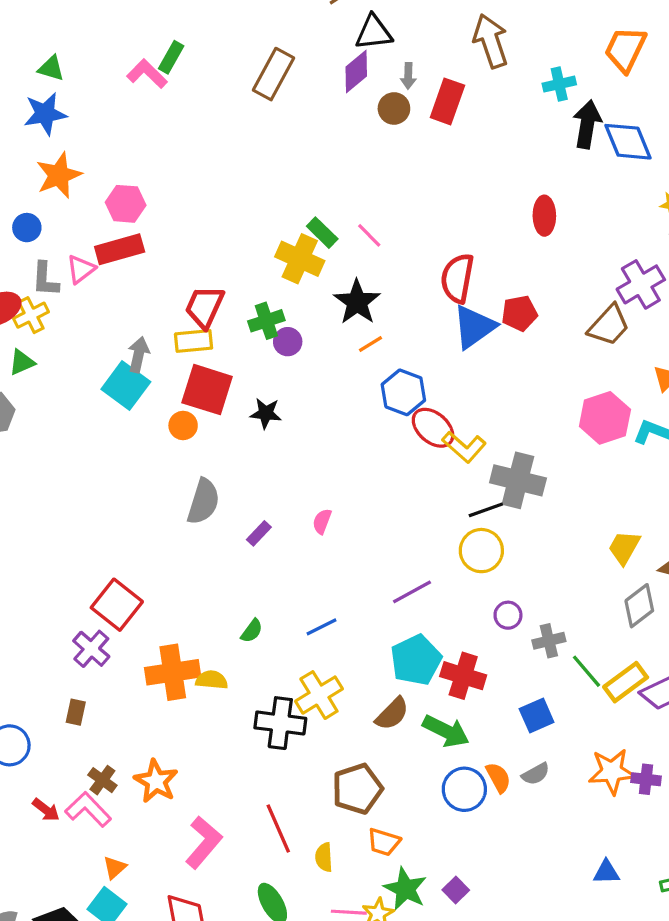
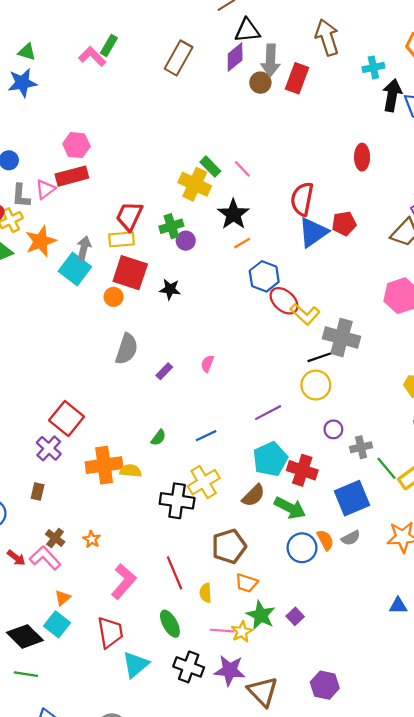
gray arrow: (408, 76) -> (270, 60), size x1.8
orange star: (59, 175) -> (41, 241), moved
blue square: (537, 715) -> (352, 498), size x1.5
orange star: (156, 781) -> (92, 539), size x0.6

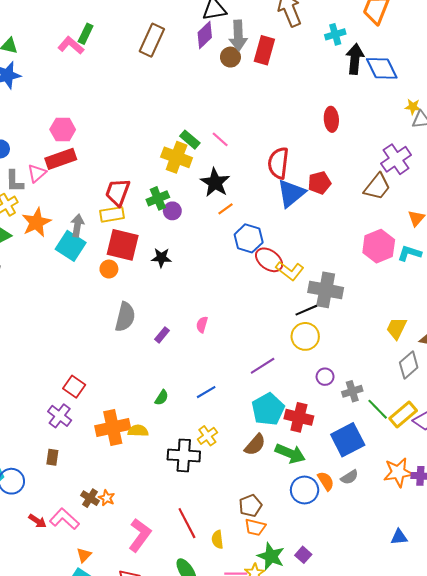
red square: (67, 418) -> (74, 387), size x0.7
yellow cross: (204, 482) -> (207, 436), size x0.7
brown cross: (55, 538) -> (90, 498), moved
brown pentagon: (229, 546) -> (250, 506), moved, size x0.7

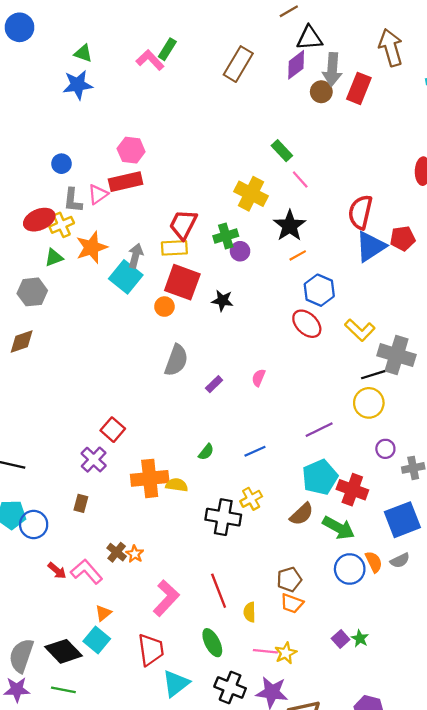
green rectangle: (190, 140) -> (282, 151), moved
red ellipse: (269, 260) -> (307, 324), moved
green star: (271, 556) -> (360, 638), moved, size x0.6

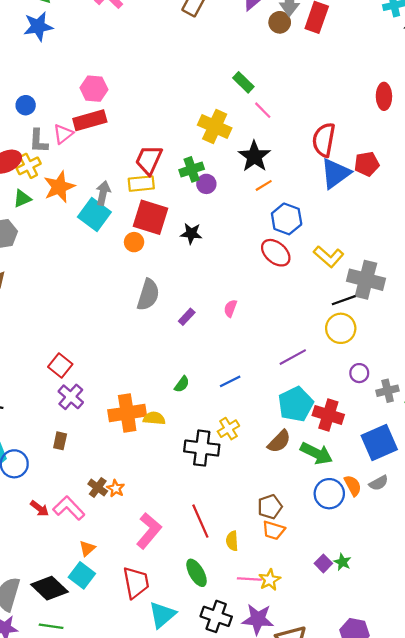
red square: (113, 430) -> (60, 365), moved

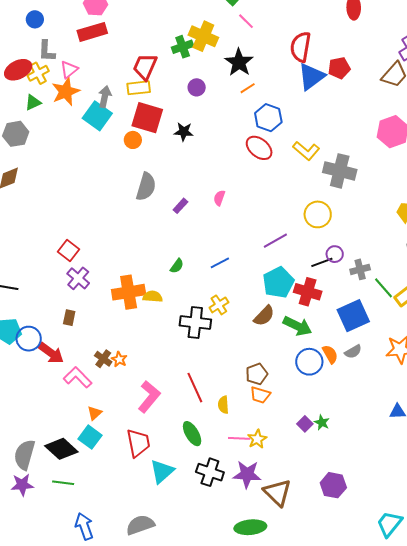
pink triangle: (63, 134) -> (69, 70), moved
green cross: (192, 169) -> (183, 47), moved
black line: (344, 300) -> (322, 262), moved
red arrow: (40, 508) -> (51, 353), moved, size x1.5

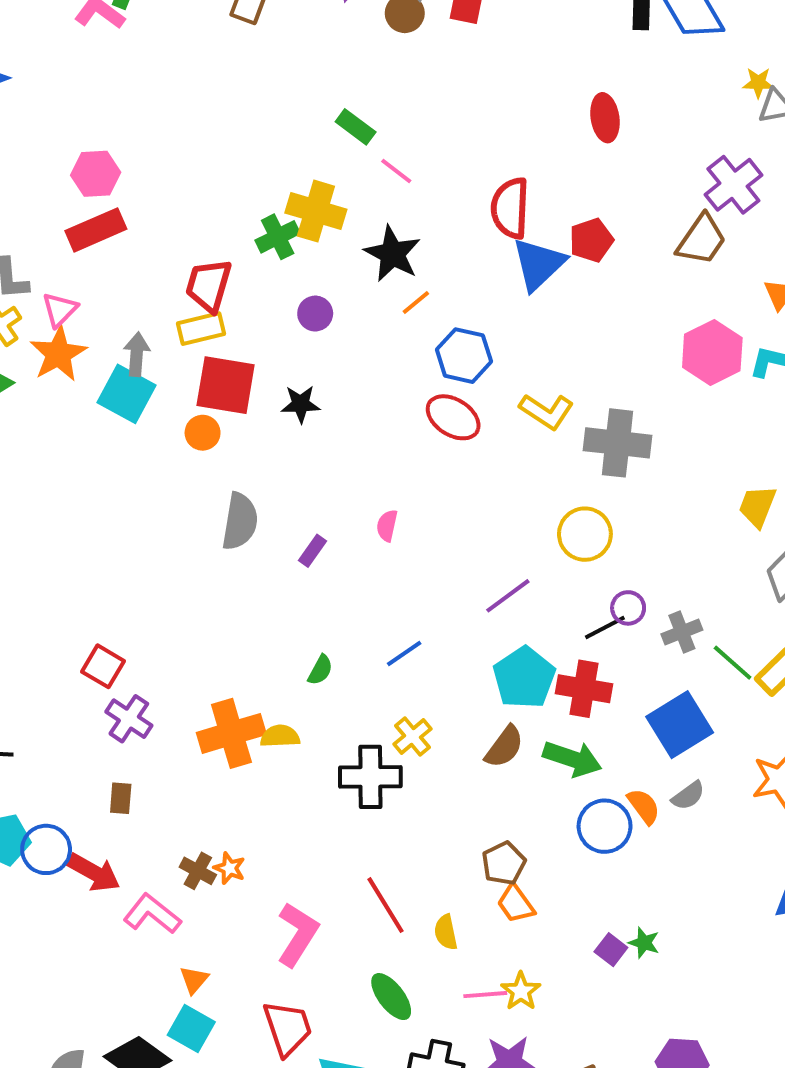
orange trapezoid: (260, 395) -> (516, 904), turned 45

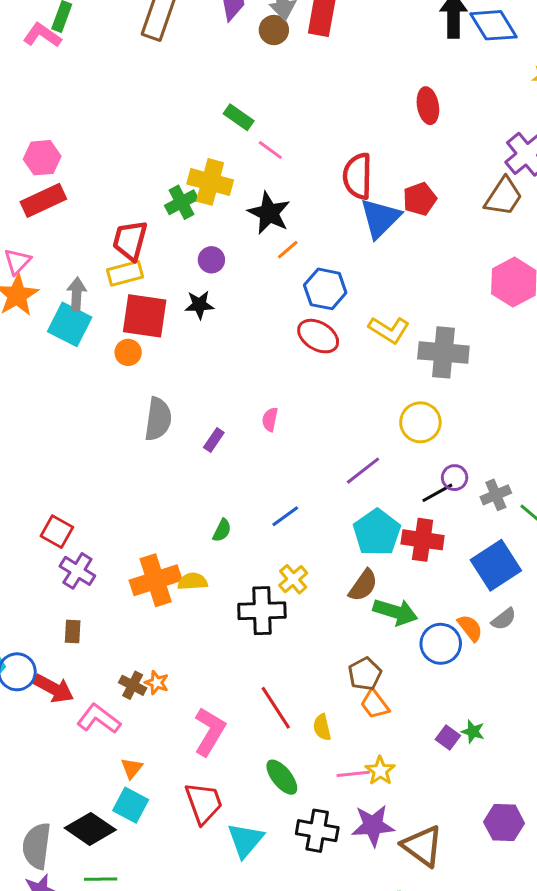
black star: (301, 404) -> (199, 305), moved
green arrow: (572, 759) -> (395, 612), moved

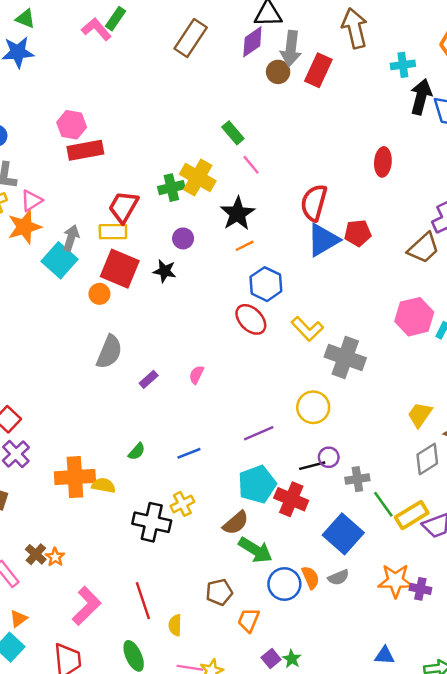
red rectangle: (43, 200) -> (85, 150), moved
blue square: (496, 565) -> (343, 534), turned -30
orange trapezoid: (375, 704) -> (249, 620), moved, turned 45

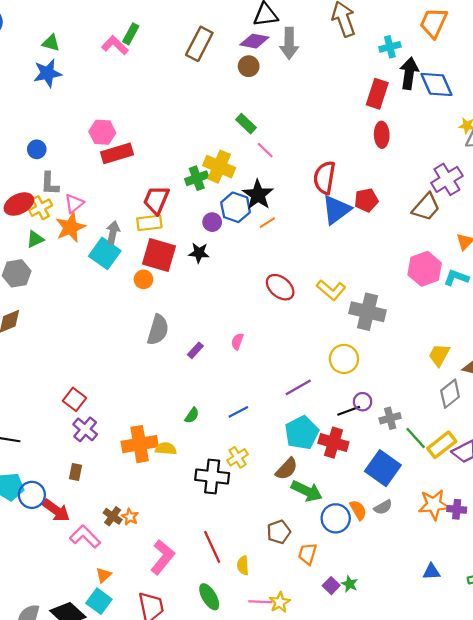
purple diamond: (252, 42) -> (254, 41), turned 52
red rectangle: (318, 70) -> (377, 94), moved
brown circle: (278, 72) -> (249, 66), moved
blue hexagon: (266, 284) -> (236, 207), moved

